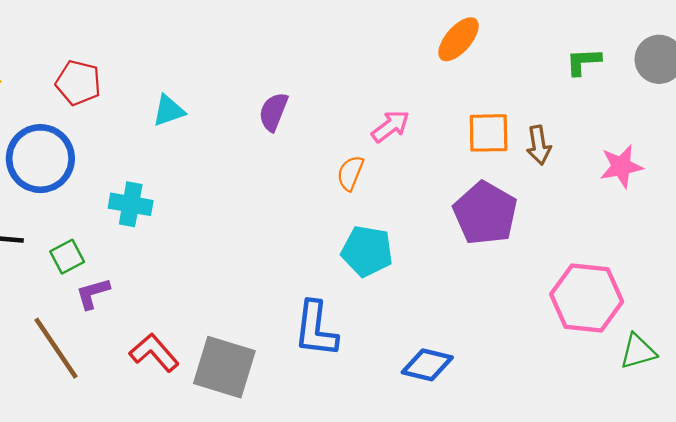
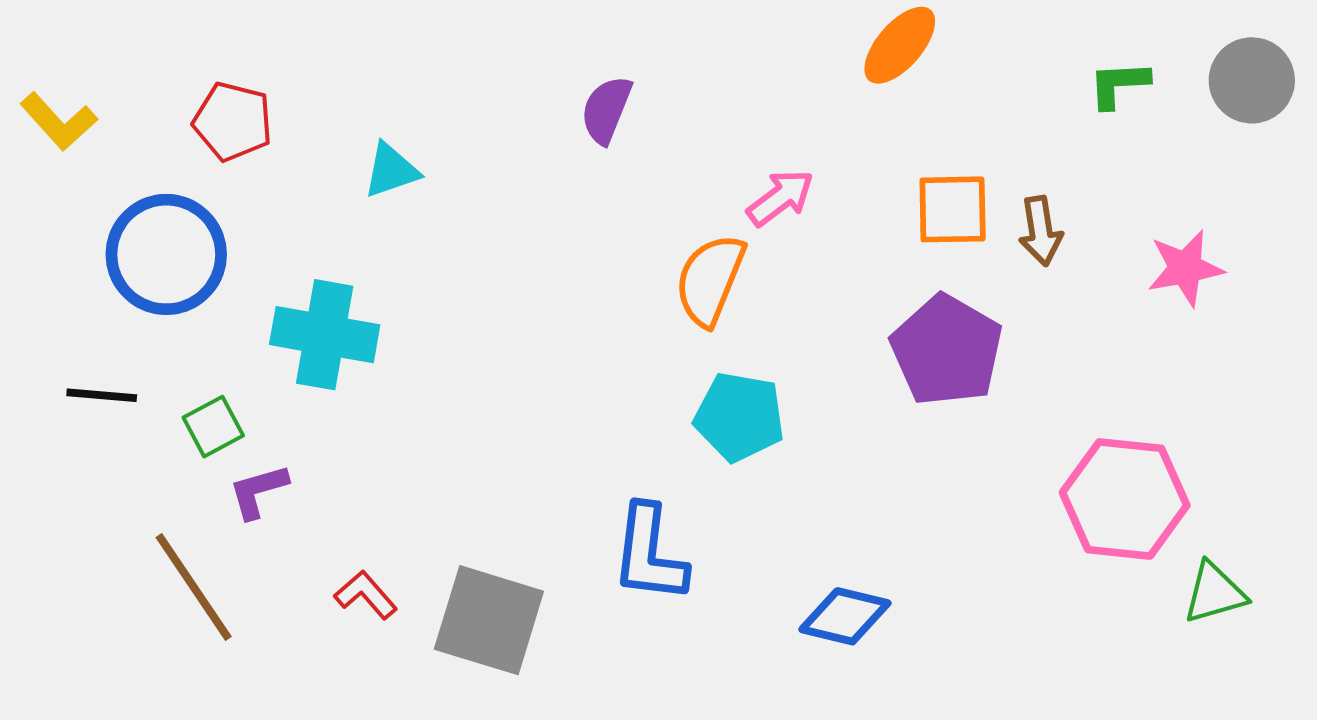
purple semicircle: (273, 112) -> (606, 110), moved
orange semicircle: (350, 173) -> (710, 280), size x1.5
cyan cross: (131, 204) -> (325, 335), size x1.4
red L-shape: (154, 353) -> (366, 595), size x0.7

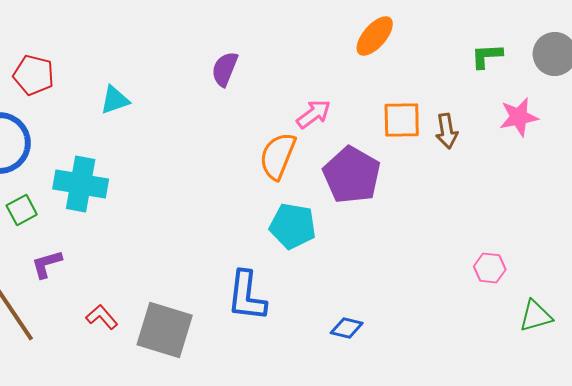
pink star: (1185, 268) -> (519, 117), moved
purple pentagon: (947, 350) -> (352, 175), moved
green square: (213, 427) -> (22, 210), moved
pink hexagon: (1125, 499) -> (490, 268), size x0.5
blue diamond: (845, 616) -> (347, 328), size x0.7

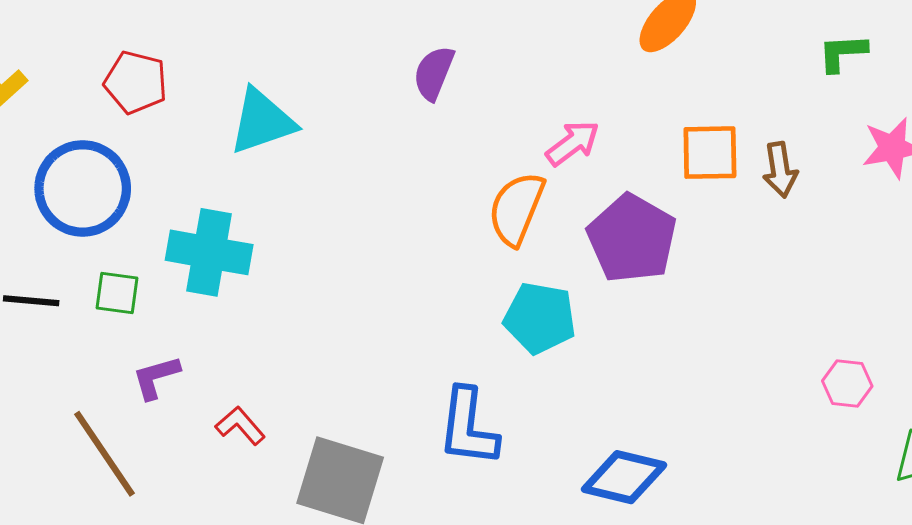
cyan triangle: (115, 100) -> (262, 121), size x1.5
green square: (22, 210) -> (117, 293), turned 36
red L-shape: (102, 317) -> (240, 426), moved
blue diamond: (347, 328) -> (624, 477), size x1.6

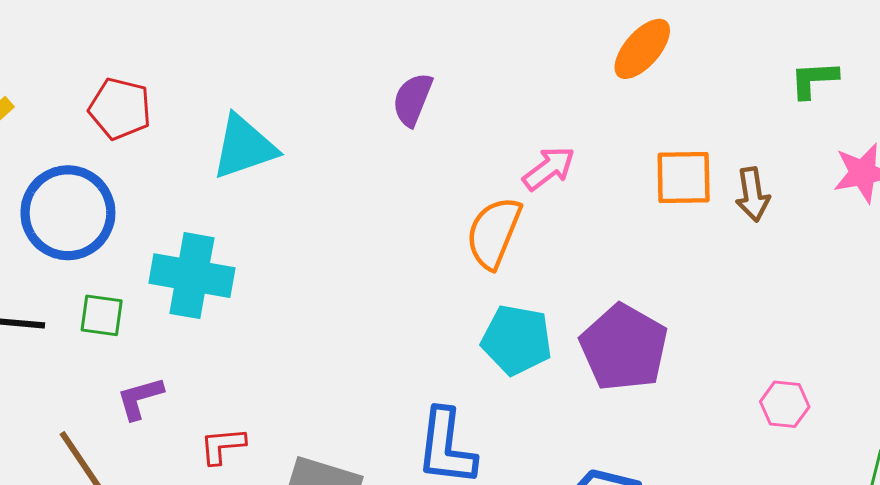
purple pentagon: (632, 238) -> (624, 348), moved
pink hexagon: (847, 384) -> (785, 404), moved
red L-shape: (240, 426) -> (223, 446), turned -54

